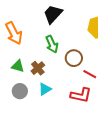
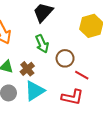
cyan triangle: (45, 89) -> (35, 91), size x1.5

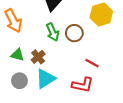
brown circle: (65, 58) -> (74, 33), moved

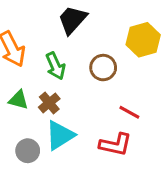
green arrow: (53, 32) -> (55, 66), moved
gray circle: (19, 81) -> (28, 151), moved

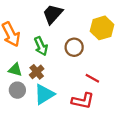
gray circle: (28, 151) -> (17, 90), moved

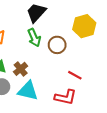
green arrow: (41, 46) -> (34, 38), moved
cyan triangle: (44, 94) -> (28, 91), turned 45

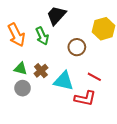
green arrow: (34, 38) -> (42, 36), moved
cyan triangle: (28, 91) -> (64, 81), moved

